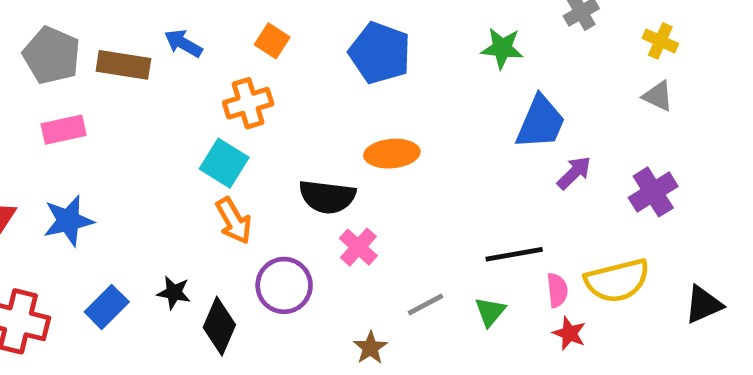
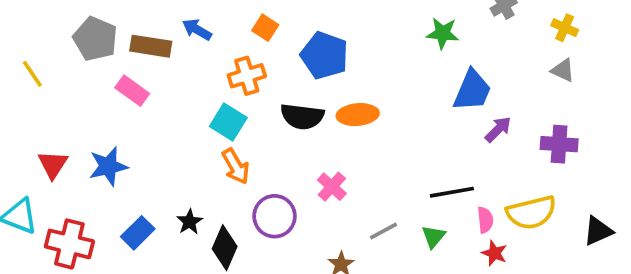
blue pentagon: (380, 53) -> (324, 55), moved
pink rectangle: (64, 130) -> (132, 91), moved, turned 48
purple cross: (653, 192) -> (559, 144), turned 36
black semicircle: (327, 197) -> (302, 116), moved
black star: (174, 293) -> (190, 222), turned 30

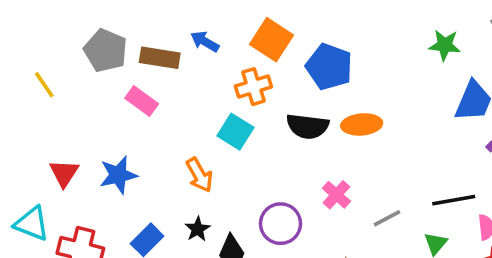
orange square: (265, 28) -> (272, 40), size x1.6
orange arrow: (236, 166) -> (199, 175), moved
gray line: (384, 231) -> (387, 218), moved

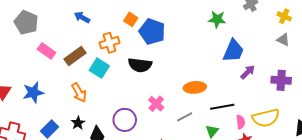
orange square: (272, 40) -> (131, 19), moved, size x0.6
brown rectangle: (160, 58) -> (75, 56), moved, turned -45
orange ellipse: (362, 124) -> (195, 87), moved

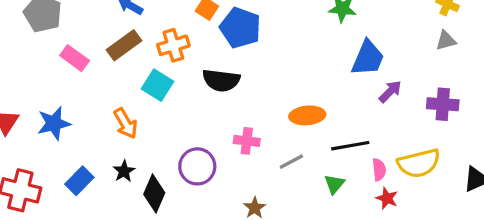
gray triangle: (283, 40) -> (446, 41), turned -40
brown rectangle: (75, 56) -> (124, 45), moved
pink cross: (156, 104) -> (247, 141), turned -35

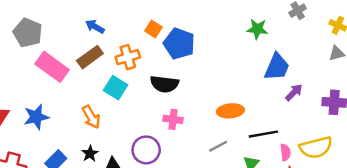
pink rectangle: (75, 58) -> (52, 67), size x1.5
pink cross: (247, 141) -> (173, 119), moved

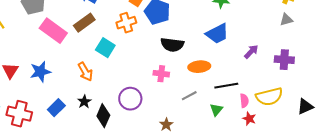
orange cross: (128, 57) -> (126, 23), moved
blue trapezoid: (277, 67) -> (217, 34), moved, turned 40
black semicircle: (164, 84) -> (172, 45), moved
pink cross: (173, 119) -> (161, 74), moved

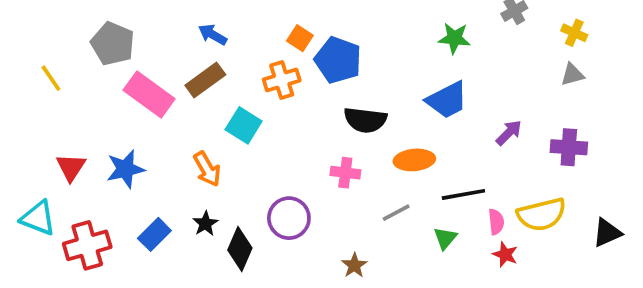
red cross: (19, 114) -> (87, 245), turned -30

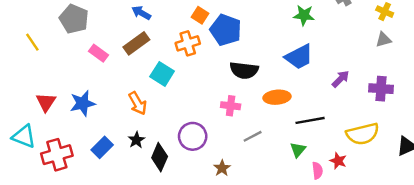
pink rectangle: (149, 95) -> (98, 53), size x0.6
gray line: (396, 213) -> (253, 136), moved
pink semicircle: (496, 222) -> (317, 171), moved
brown star: (354, 265) -> (222, 168), moved

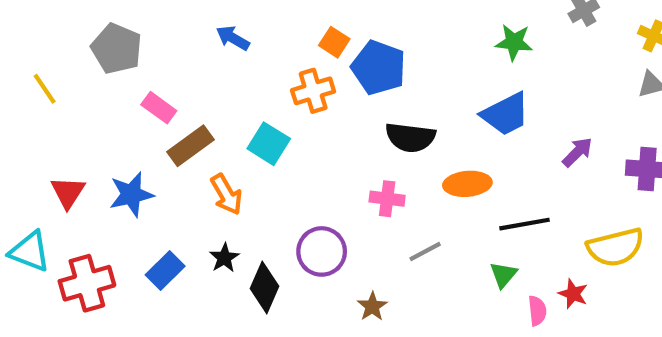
brown rectangle: (136, 43) -> (191, 146), moved

